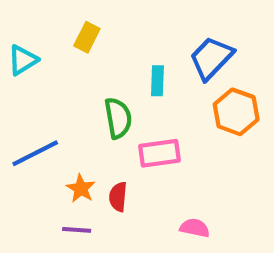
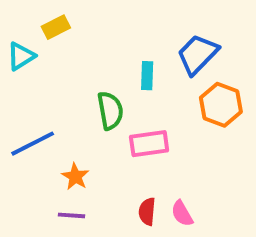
yellow rectangle: (87, 37) -> (56, 27), moved, turned 36
red semicircle: (118, 197) -> (147, 212), moved
pink semicircle: (195, 228) -> (182, 213), turned -132

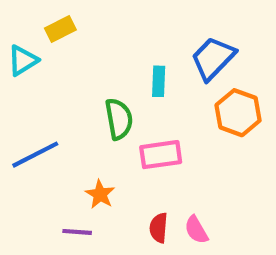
orange star: (75, 177) -> (100, 194), moved

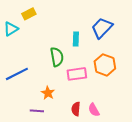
orange hexagon: (238, 113) -> (105, 65), moved

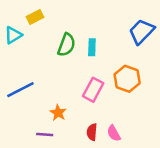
blue trapezoid: (102, 28) -> (142, 31), moved
green semicircle: (57, 57) -> (67, 45), moved, turned 30
pink rectangle: (77, 74) -> (93, 90), turned -54

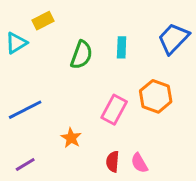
cyan rectangle: (92, 47) -> (122, 47), moved
purple line: (45, 134) -> (25, 165), moved, turned -35

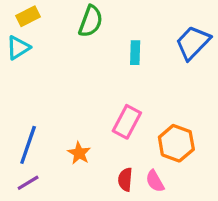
yellow rectangle: (43, 21) -> (28, 16), moved
green semicircle: (81, 55) -> (91, 21), moved
orange hexagon: (156, 96) -> (176, 143), moved
blue line: (25, 110) -> (28, 145), moved, turned -44

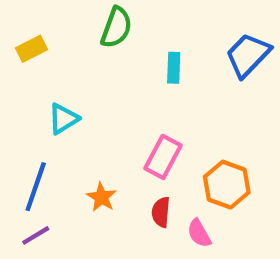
yellow rectangle: (28, 16) -> (31, 49), moved
cyan triangle: (18, 48) -> (63, 119), moved
red semicircle: (125, 179) -> (161, 212), moved

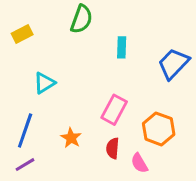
blue trapezoid: (248, 55) -> (173, 64), moved

